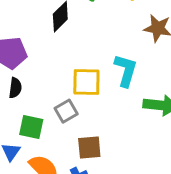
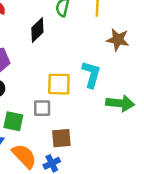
gray square: (66, 111) -> (42, 108), turned 30

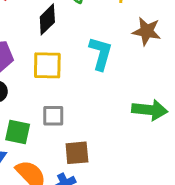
cyan L-shape: (91, 74) -> (101, 53), moved
yellow square: (59, 84) -> (47, 65), moved

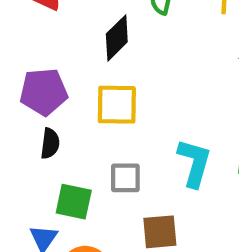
cyan L-shape: (101, 53) -> (194, 163), moved

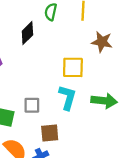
yellow square: (117, 105) -> (73, 67), moved

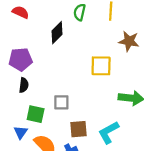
cyan L-shape: (67, 97) -> (109, 132), moved, turned -135

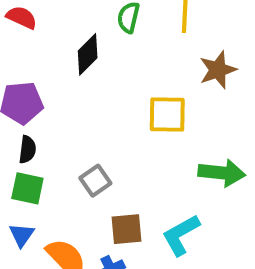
brown star: (129, 41) -> (218, 70), turned -30
gray square: (61, 102) -> (95, 181), turned -35
green square: (36, 114) -> (27, 188), moved

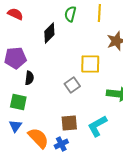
black semicircle: (27, 149) -> (29, 78), moved
gray square: (95, 181) -> (72, 85), moved

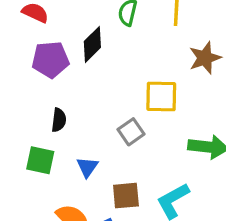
purple pentagon: (15, 58) -> (50, 60), moved
blue triangle: (15, 126) -> (87, 167), moved

